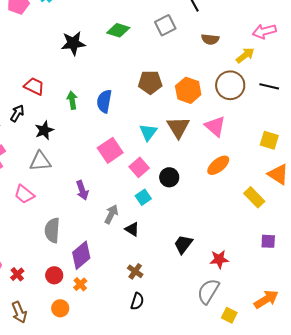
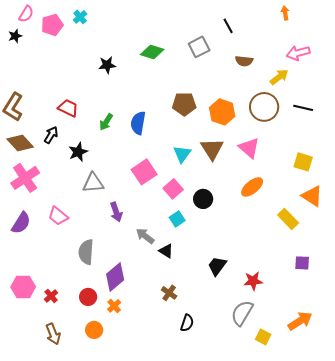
black star: (73, 43) -> (107, 65), size x0.7
green arrow: (72, 100) -> (106, 122), turned -138
gray triangle: (40, 161) -> (93, 183), moved
gray arrow: (111, 214) -> (145, 236), turned -78
black semicircle: (137, 301) -> (187, 323), moved

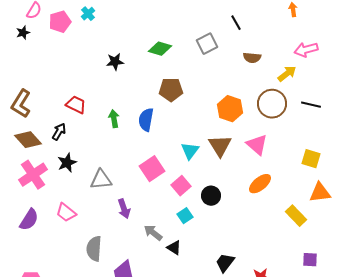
brown pentagon: (184, 104) -> (171, 90), moved
green arrow: (106, 122) -> (114, 119), turned 138
black star: (78, 152) -> (67, 163), moved
orange triangle: (312, 196) -> (320, 193), turned -40

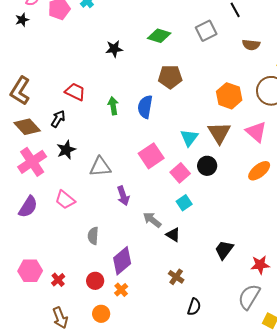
black circle: (211, 196) -> (207, 166), moved
gray semicircle: (94, 249) -> (93, 236), size x0.7

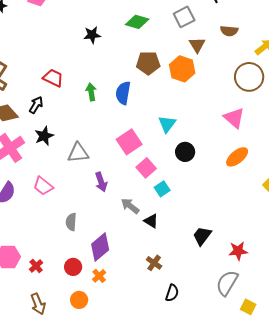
orange hexagon: (229, 96) -> (182, 69), moved
brown triangle: (219, 133) -> (197, 45), moved, size x0.7
pink square: (180, 173) -> (146, 168), moved

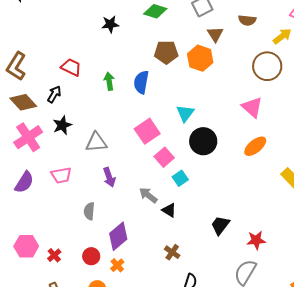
black circle: (185, 152) -> (203, 141), size x1.4
purple arrow: (101, 182) -> (109, 177), moved
pink trapezoid: (43, 186) -> (61, 175), turned -50

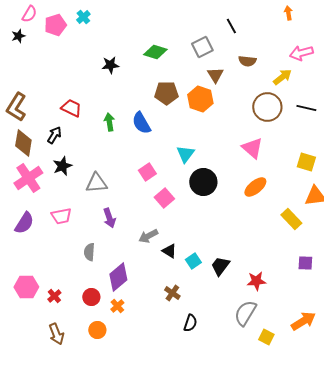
blue semicircle: (141, 82) -> (141, 123), turned -40
brown diamond: (23, 102) -> (23, 143), turned 52
pink square: (147, 131) -> (147, 172), size x0.7
cyan square: (180, 178) -> (193, 261), moved
gray arrow: (148, 195) -> (148, 236), turned -66

